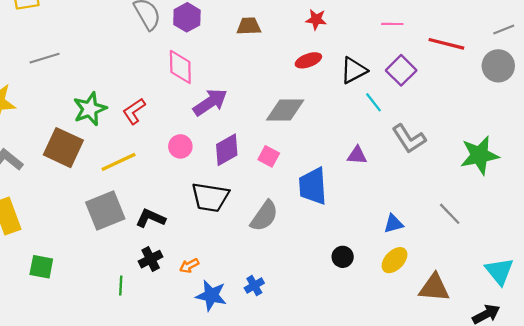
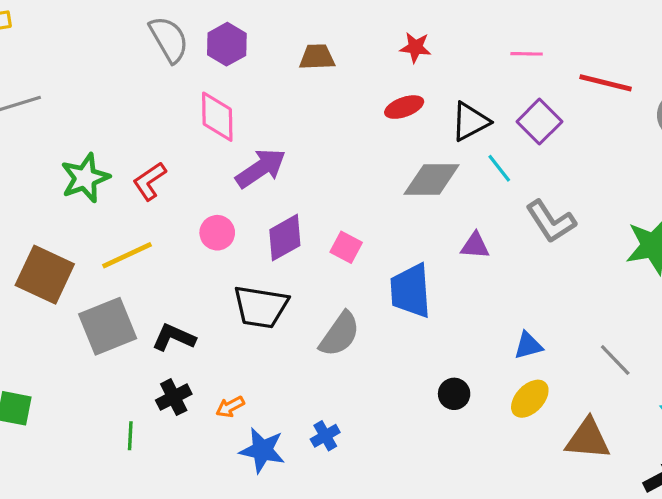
gray diamond: (285, 110) -> (432, 180), moved
brown square: (63, 148) -> (45, 275), moved
gray line: (450, 214) -> (615, 360), moved

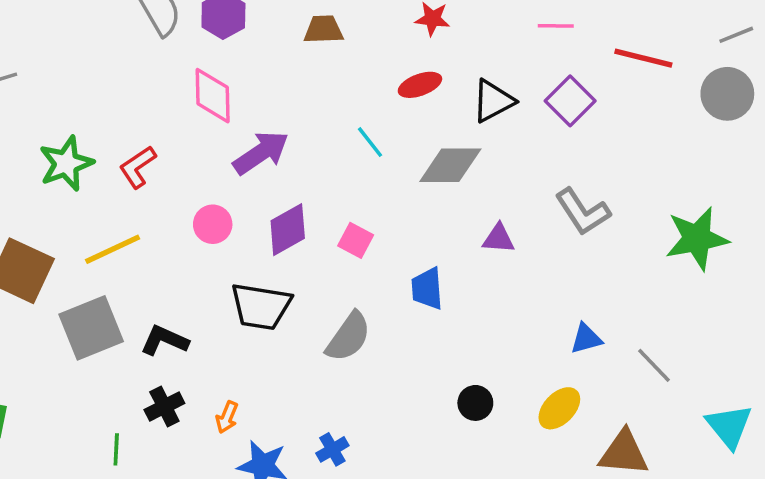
cyan line: (499, 168) -> (370, 142), moved
blue trapezoid: (411, 291) -> (427, 289), size x0.7
blue triangle: (528, 346) -> (586, 339), moved
orange arrow: (230, 407) -> (227, 417), turned -40

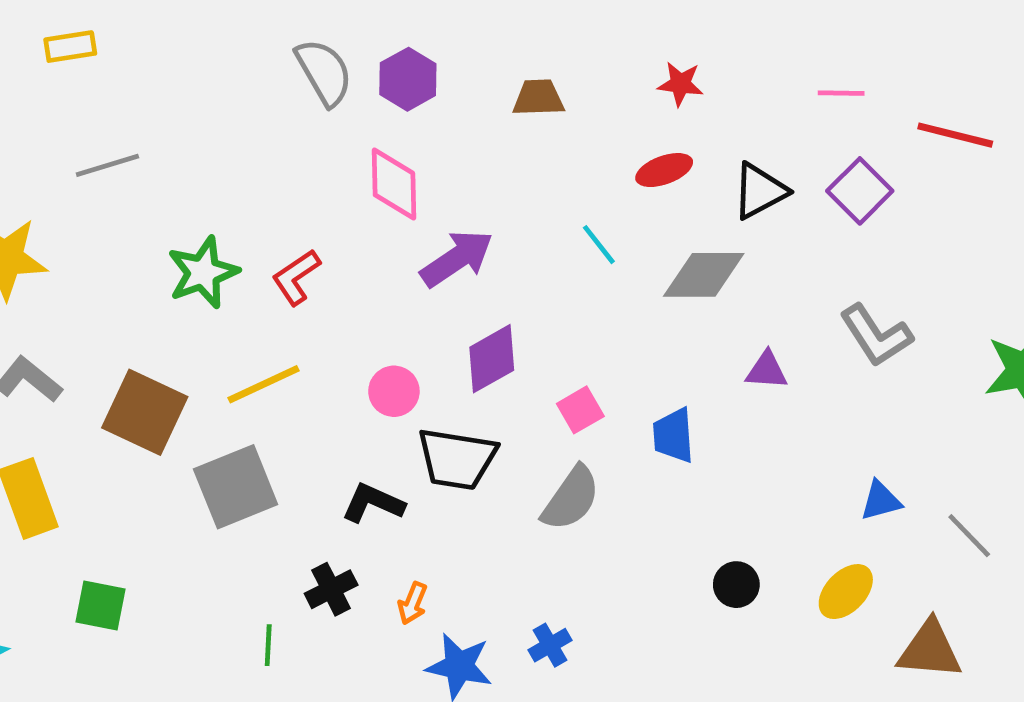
pink circle: (213, 224) -> (394, 391), moved
pink square: (356, 240) -> (580, 410), moved, turned 32
black L-shape: (164, 340) -> (373, 503), moved

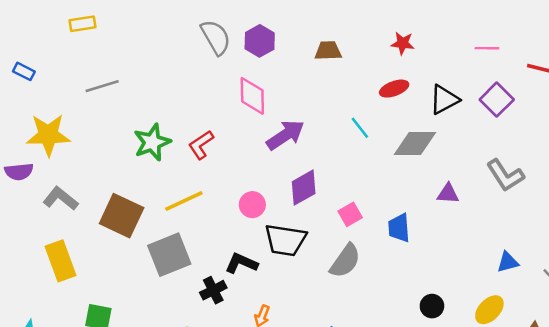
black cross: (331, 589) -> (213, 290), moved

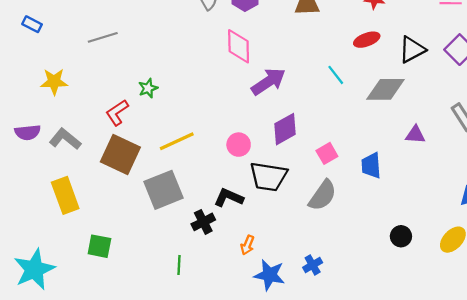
yellow star: (48, 135) -> (54, 82), size x0.7
green star: (152, 142) -> (148, 88), size x0.6
red L-shape: (201, 145) -> (117, 113), moved
purple semicircle: (19, 172) -> (28, 132), moved

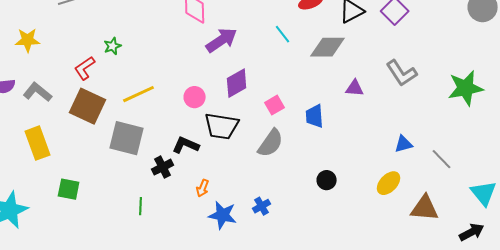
gray square: (163, 190) -> (127, 138), turned 36
black circle: (401, 236) -> (327, 180), moved

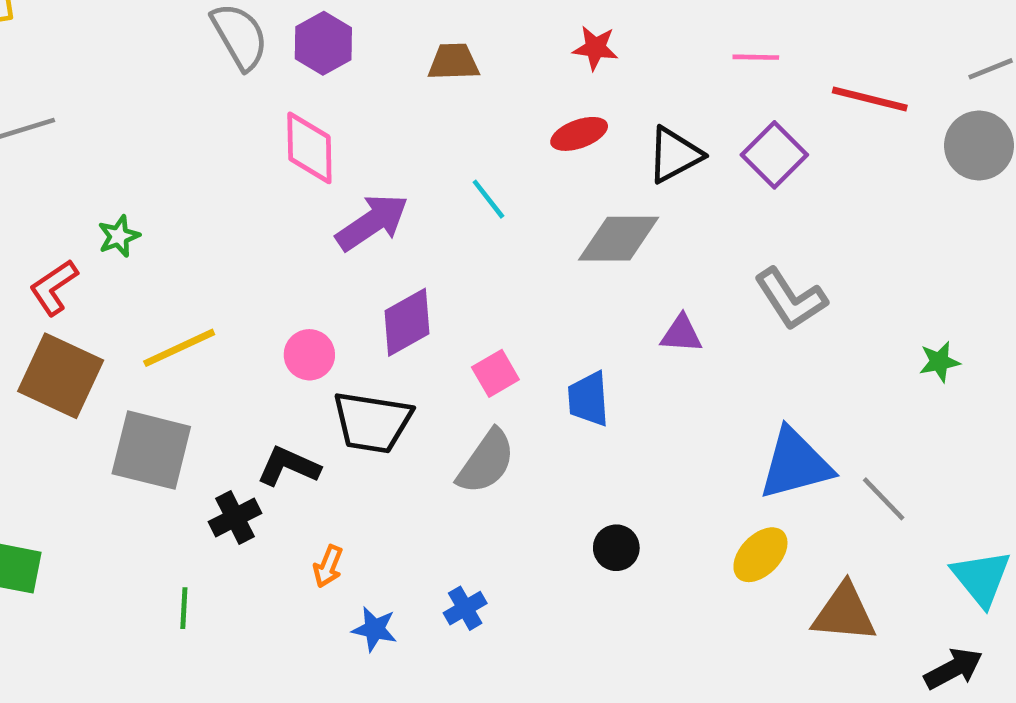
cyan line: (283, 34) -> (488, 199), moved
green star: (466, 88) -> (939, 362), moved, size x0.5
blue triangle: (404, 144) -> (795, 464), size x1.8
blue star: (223, 215) -> (375, 629), size x0.7

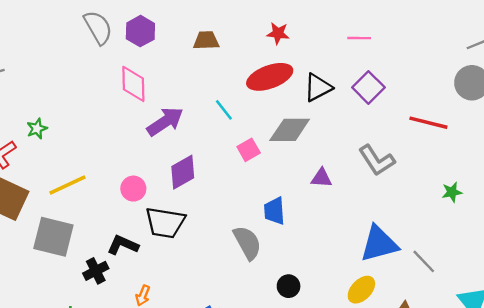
red line: (870, 99) -> (428, 123), moved
red ellipse: (579, 134) -> (270, 77), size x1.6
pink square: (495, 373) -> (249, 150), moved
gray semicircle: (486, 462) -> (247, 243), moved, turned -64

